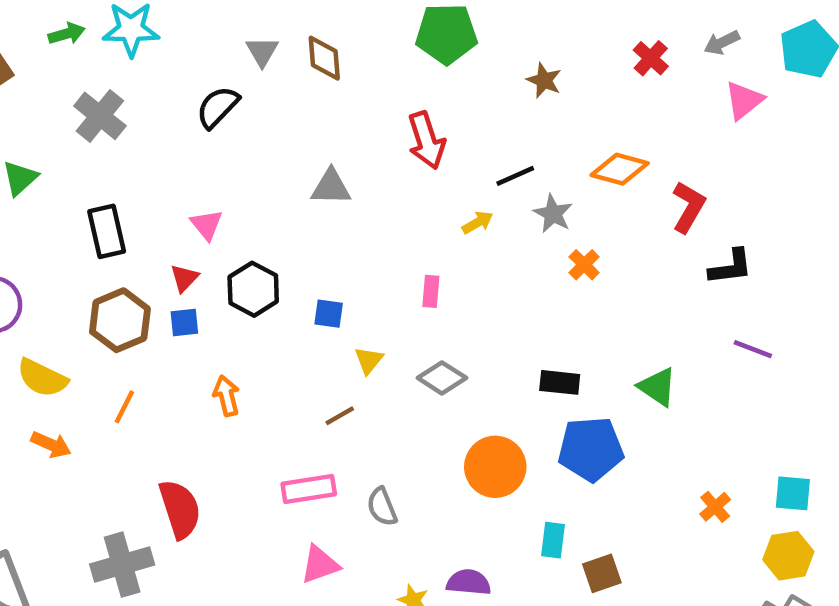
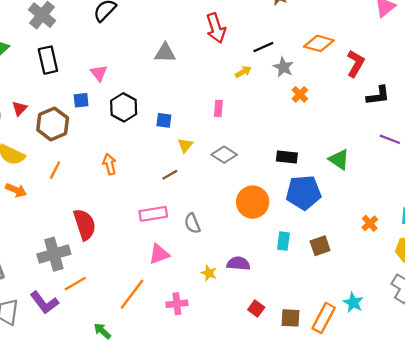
black rectangle: (107, 231) -> (48, 60), moved
red triangle: (184, 278) -> (20, 109), moved
blue square: (184, 322) -> (81, 100), moved
brown square: (602, 573) -> (320, 246), moved

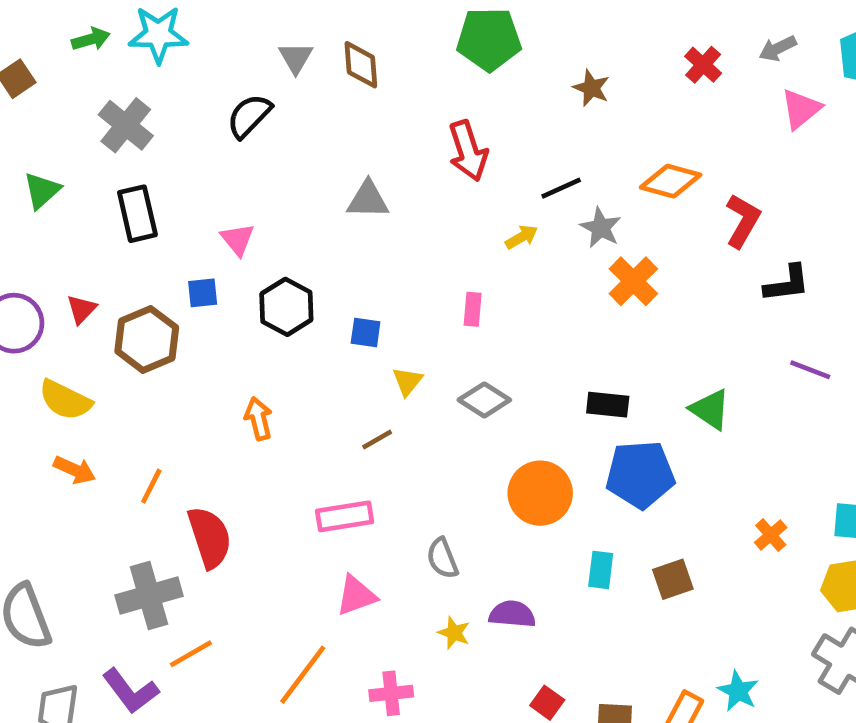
orange cross: (300, 94) -> (633, 281), size x1.5
orange line: (55, 170) -> (151, 486), moved
gray semicircle: (192, 223) -> (442, 558), moved

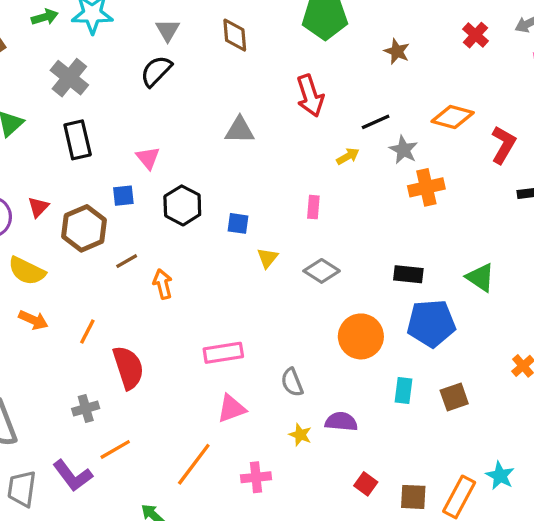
gray triangle: (296, 58) -> (168, 30), moved
orange cross: (633, 281) -> (426, 187), turned 32
brown line: (377, 440) -> (127, 261), moved
gray cross: (149, 596) -> (86, 408), size x0.6

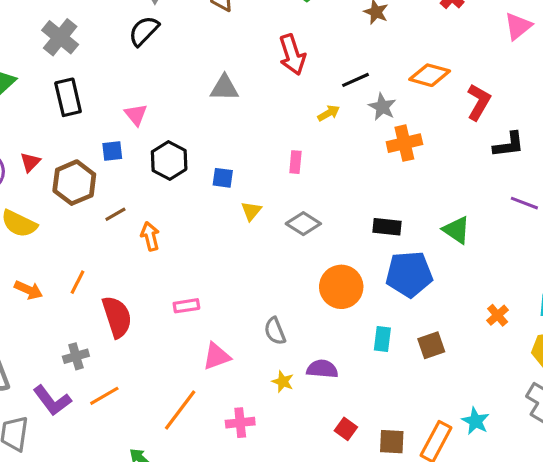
orange arrow: (33, 320) -> (29, 290), moved
pink rectangle: (223, 353) -> (186, 306), moved, size x0.7
purple L-shape: (73, 476) -> (52, 401), moved

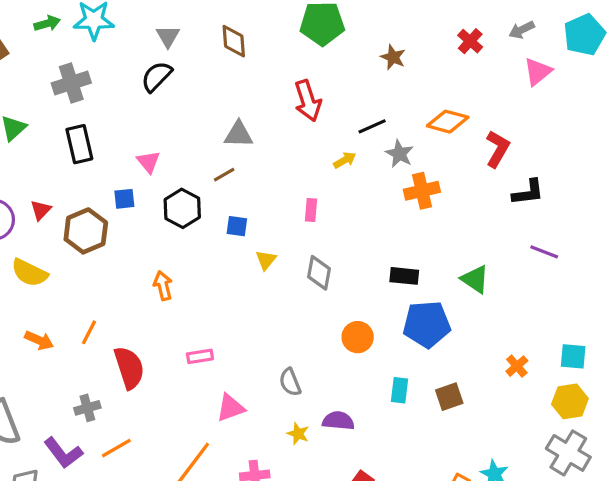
gray cross: (60, 37) -> (71, 83), turned 33
brown line: (115, 214) -> (224, 175), moved
gray diamond: (303, 224) -> (319, 273), turned 68
orange circle: (341, 287) -> (358, 337), size x0.7

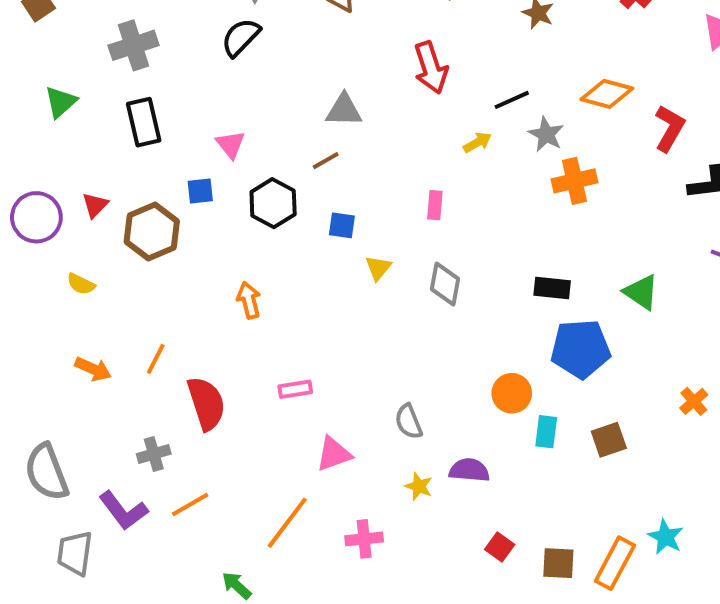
yellow semicircle: (29, 273) -> (81, 284), size x0.6
orange circle: (358, 337) -> (512, 393), moved

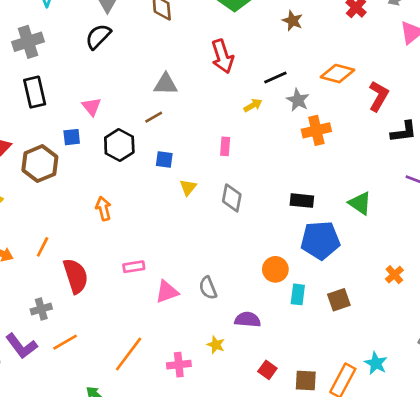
pink triangle: (334, 454) -> (167, 292), moved
yellow star: (419, 486) -> (216, 345), moved

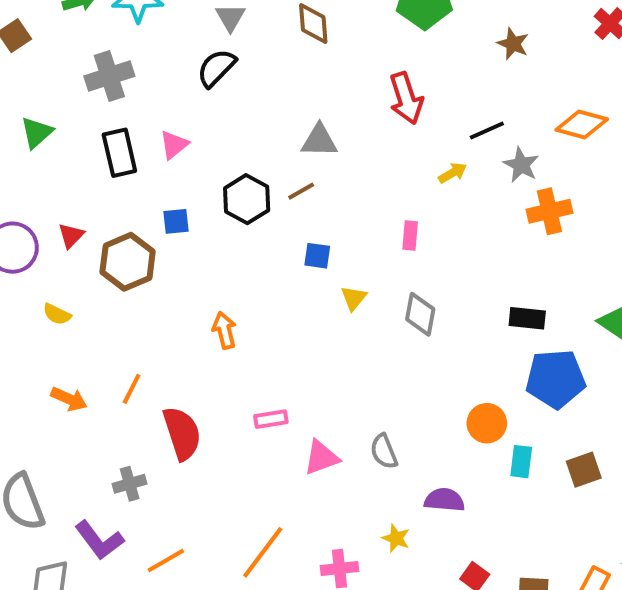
pink triangle: (92, 107) -> (174, 145), moved, turned 30
black hexagon: (119, 145) -> (247, 199), moved
orange line: (65, 342) -> (166, 560), moved

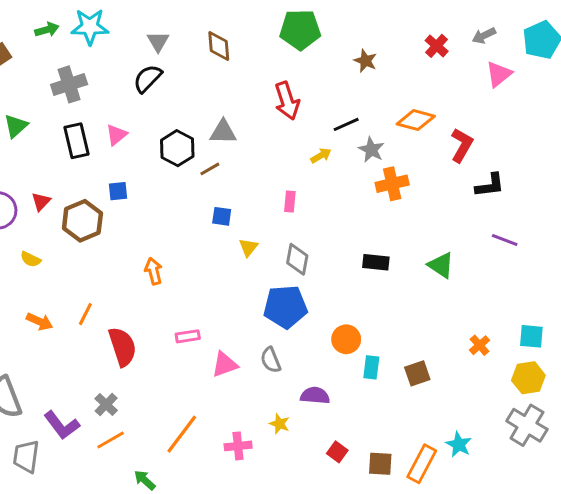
black hexagon: (247, 199) -> (177, 148), moved
blue pentagon: (555, 379) -> (285, 307), moved
gray cross: (130, 484) -> (106, 404), moved, turned -30

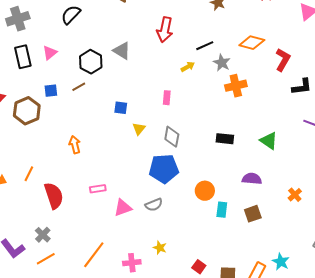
red arrow: (287, 101) -> (165, 30), turned 30
gray triangle: (223, 132) -> (122, 51), turned 30
brown line: (210, 169) -> (79, 87), moved
gray semicircle: (271, 360) -> (154, 205), turned -90
purple semicircle: (315, 396) -> (252, 179), moved

